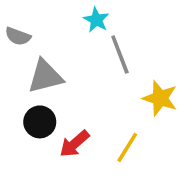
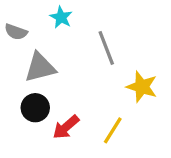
cyan star: (96, 20) -> (61, 17), moved

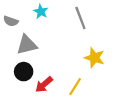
gray line: (106, 48) -> (80, 18), moved

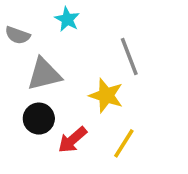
gray line: (80, 18) -> (129, 56), moved
yellow star: (94, 58) -> (106, 95), moved

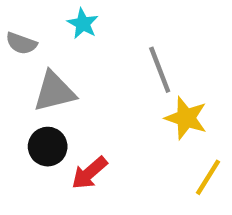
yellow star: (106, 95) -> (186, 118), moved
yellow line: (124, 143) -> (208, 177), moved

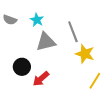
cyan star: (83, 24) -> (37, 20), moved
gray triangle: (54, 92) -> (46, 42), moved

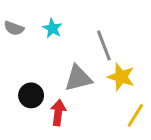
gray triangle: (46, 42) -> (78, 78), moved
red arrow: (41, 79) -> (58, 113), turned 138

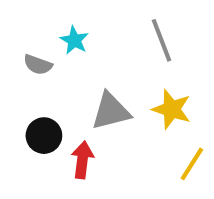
gray semicircle: (14, 28) -> (38, 65), moved
gray line: (104, 45) -> (161, 40), moved

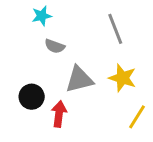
cyan star: (74, 40) -> (42, 16), moved, turned 30
gray semicircle: (38, 65) -> (55, 46), moved

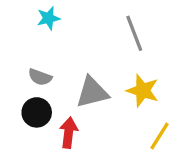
gray semicircle: (55, 46) -> (40, 77), moved

